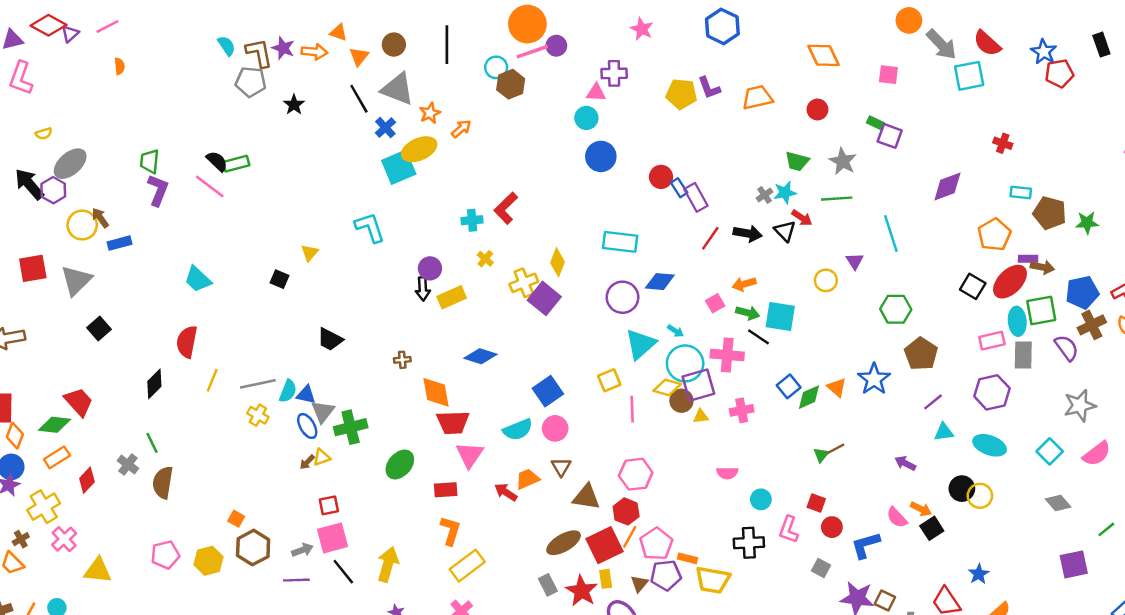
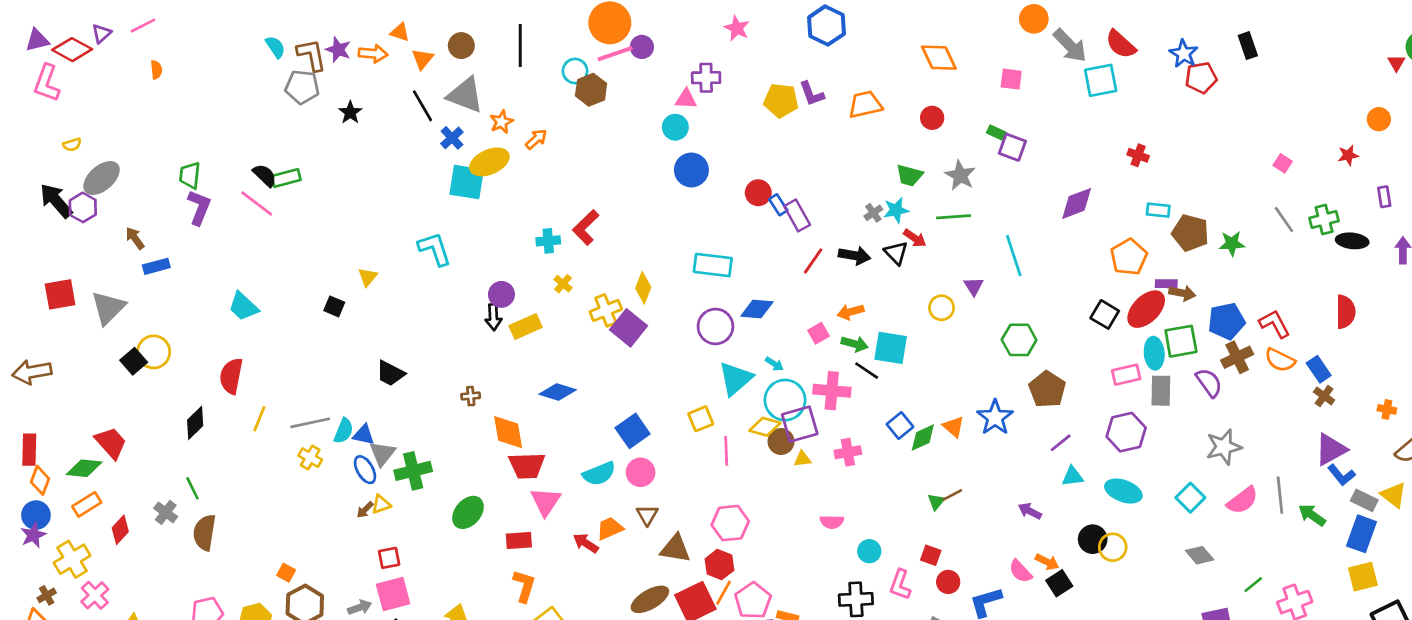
red diamond: (48, 25) -> (72, 50), moved
cyan square: (399, 167) -> (467, 182), turned 32
yellow circle: (82, 225) -> (154, 352), moved

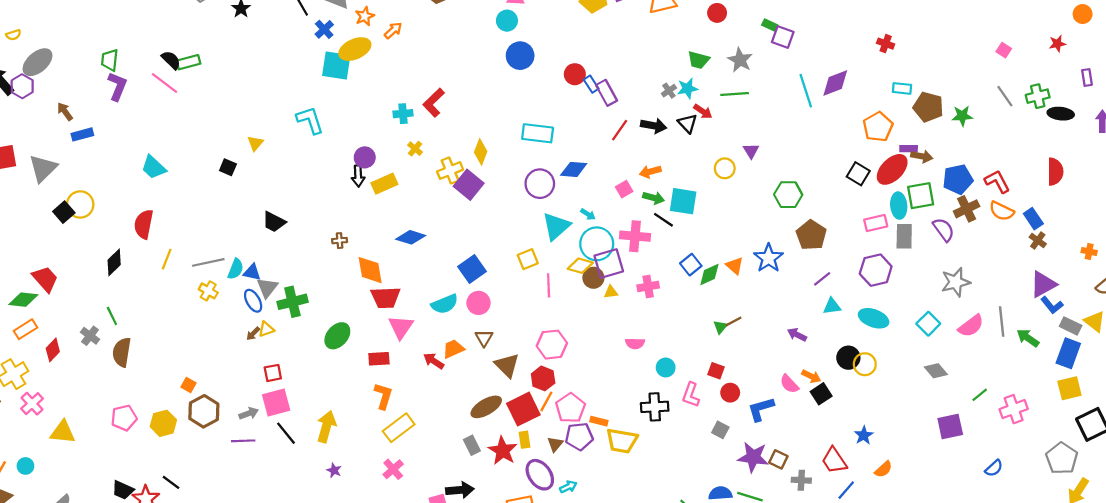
cyan line: (1014, 256) -> (806, 91), moved
brown triangle: (675, 549) -> (507, 365), turned 36

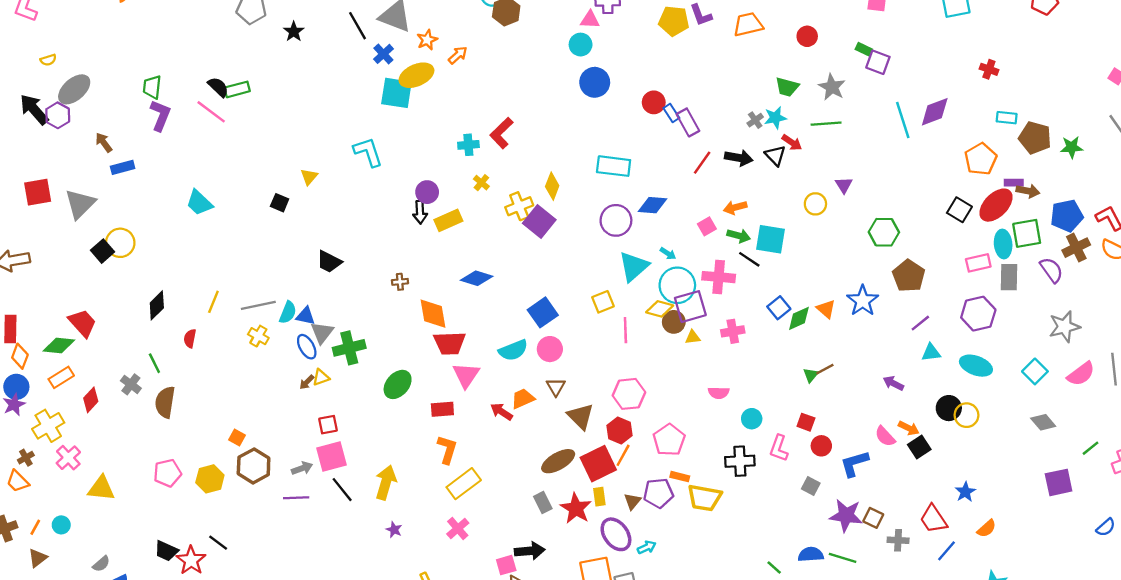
red semicircle: (144, 224) -> (190, 338), moved, size x0.6
pink pentagon: (570, 408) -> (669, 440), moved

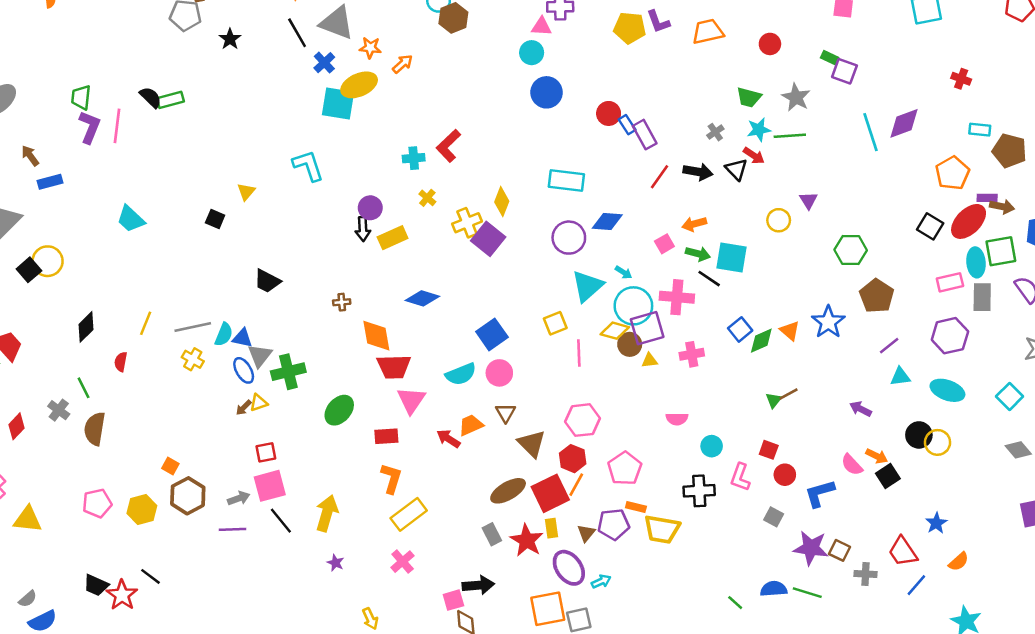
orange star: (427, 40) -> (370, 48), turned 30
pink line: (211, 112) -> (117, 126), moved, turned 60
cyan star: (775, 118) -> (759, 130), moved

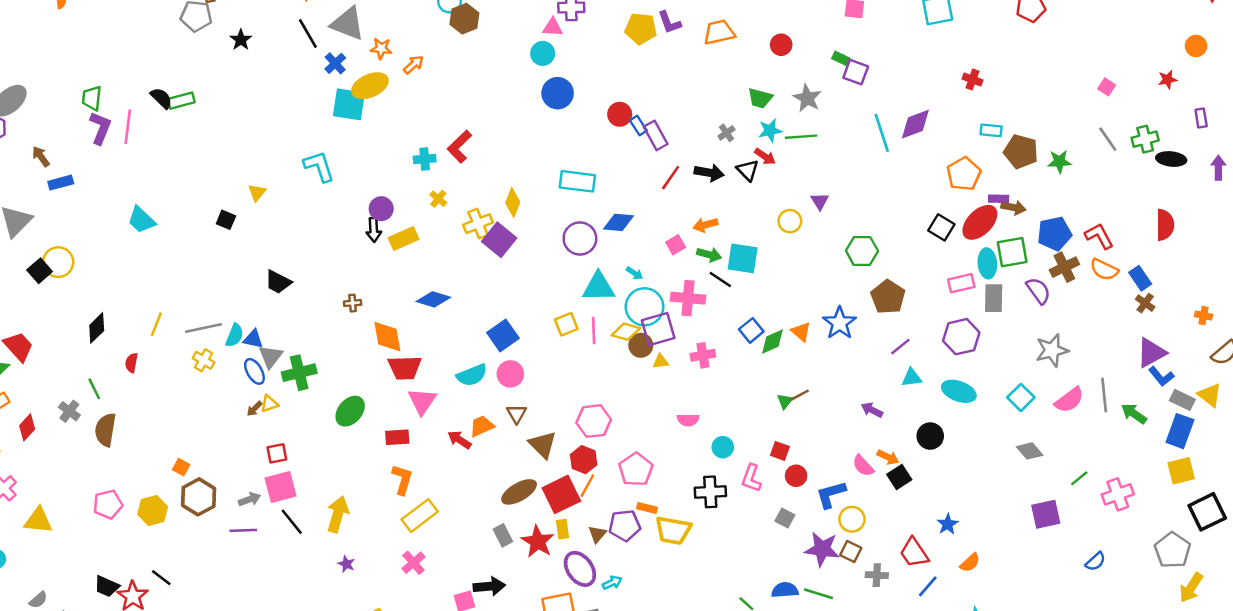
cyan triangle: (587, 286) -> (599, 287), turned 40
pink line: (579, 353) -> (594, 330), moved
yellow circle: (938, 442) -> (852, 519), moved

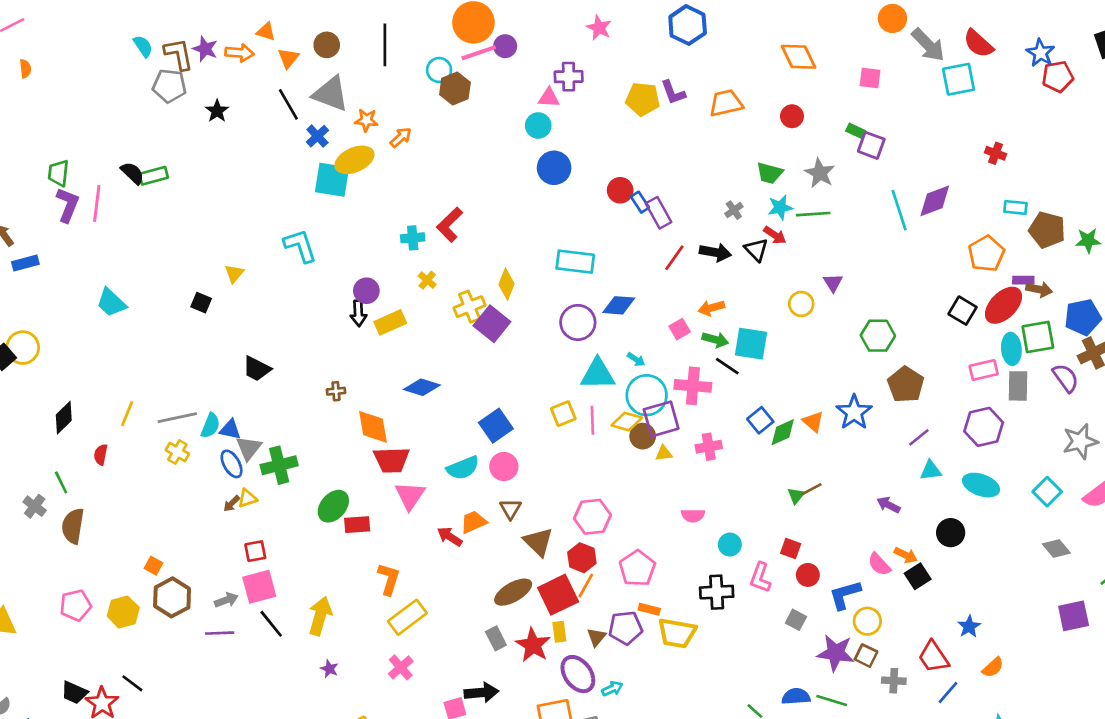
red rectangle: (397, 437) -> (357, 525), moved

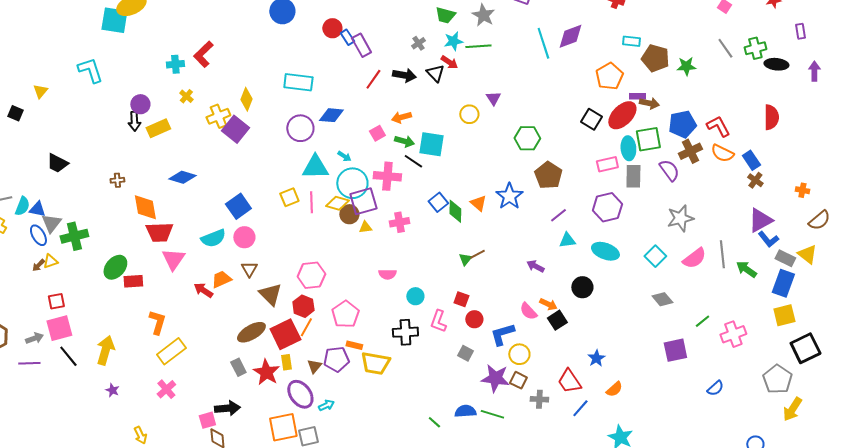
green diamond: (783, 432) -> (455, 211), turned -65

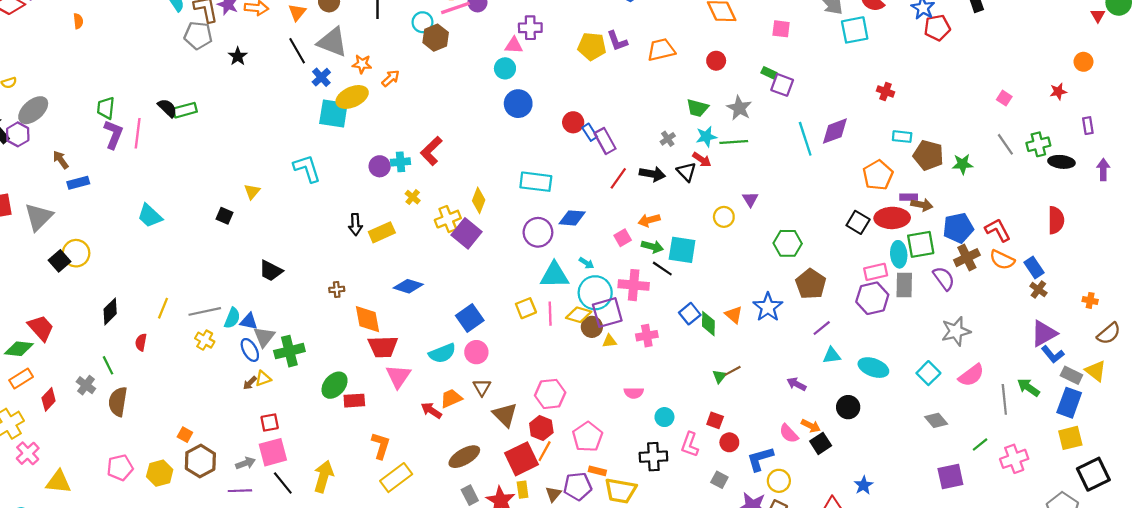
purple circle: (140, 104) -> (380, 166), moved
red ellipse: (622, 115) -> (892, 218), turned 44
purple hexagon: (607, 207) -> (872, 298), moved
gray line: (722, 254) -> (1004, 399), moved
brown ellipse: (251, 332) -> (464, 457), moved

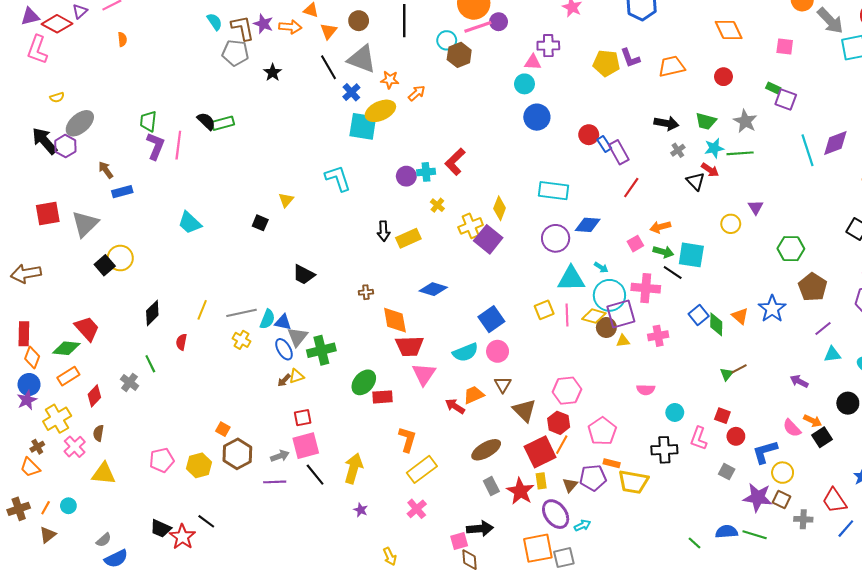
black arrow: (652, 174) -> (666, 123), moved
brown semicircle: (118, 402) -> (98, 433), moved, size x0.6

